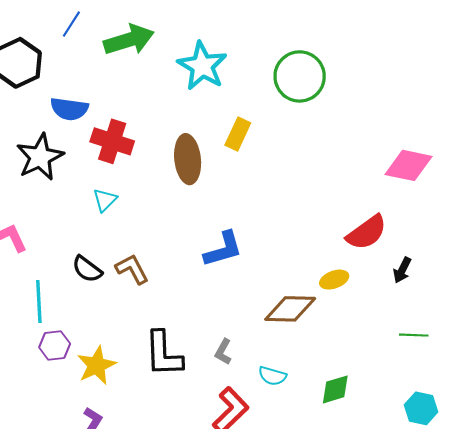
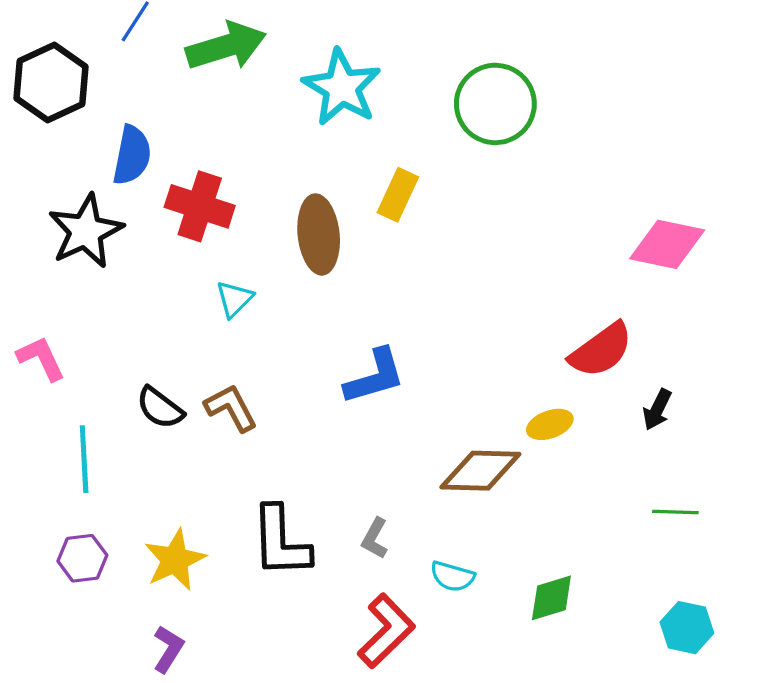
blue semicircle: (69, 109) -> (132, 155), turned -87
cyan triangle: (105, 200) -> (234, 299), moved
purple hexagon: (55, 346) -> (82, 558), moved

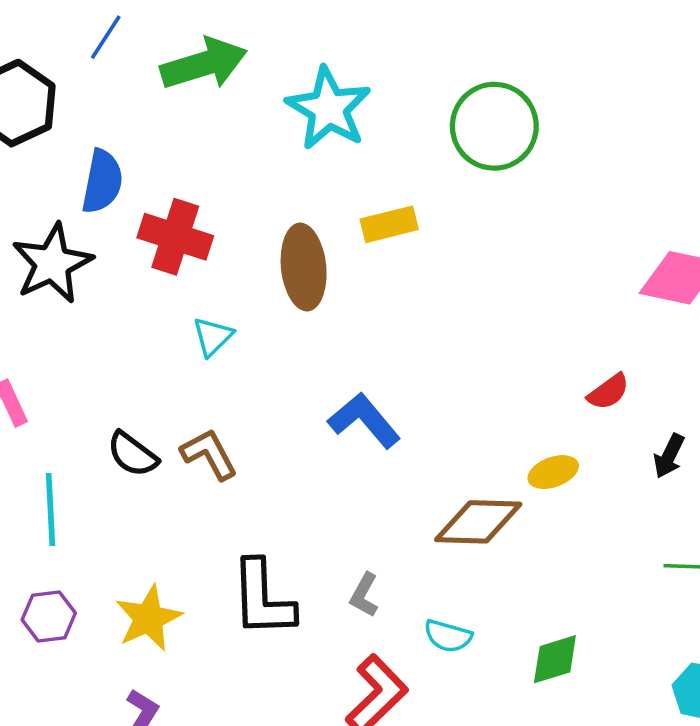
yellow rectangle: (398, 195) -> (389, 224), turned 51
red semicircle: (601, 350) -> (608, 392), size x0.6
blue L-shape: (375, 377) -> (364, 420), turned -114

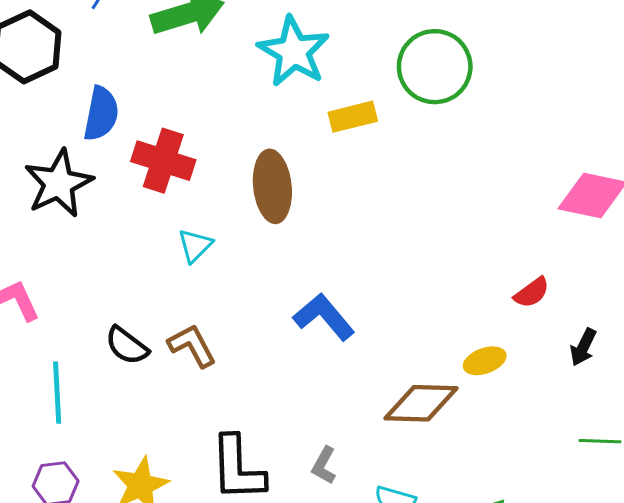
yellow rectangle: (389, 224) -> (353, 117), moved

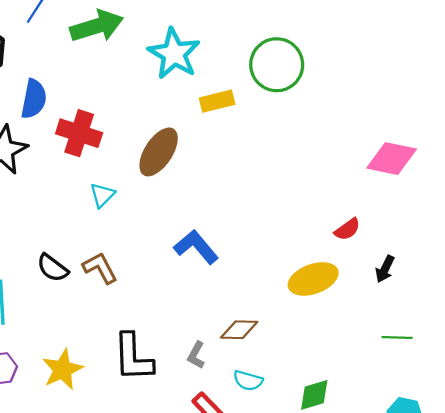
brown ellipse: (272, 186) -> (159, 152), turned 39
yellow ellipse: (485, 361) -> (313, 279), size x1.6
brown diamond: (421, 403) -> (239, 330), moved, size x0.7

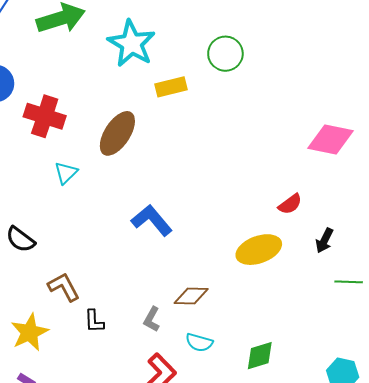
green circle: (277, 65) -> (225, 54), size x0.7
brown L-shape: (100, 268) -> (64, 287), moved
green line: (397, 337) -> (349, 282), moved
black L-shape: (133, 357) -> (94, 321), size x0.5

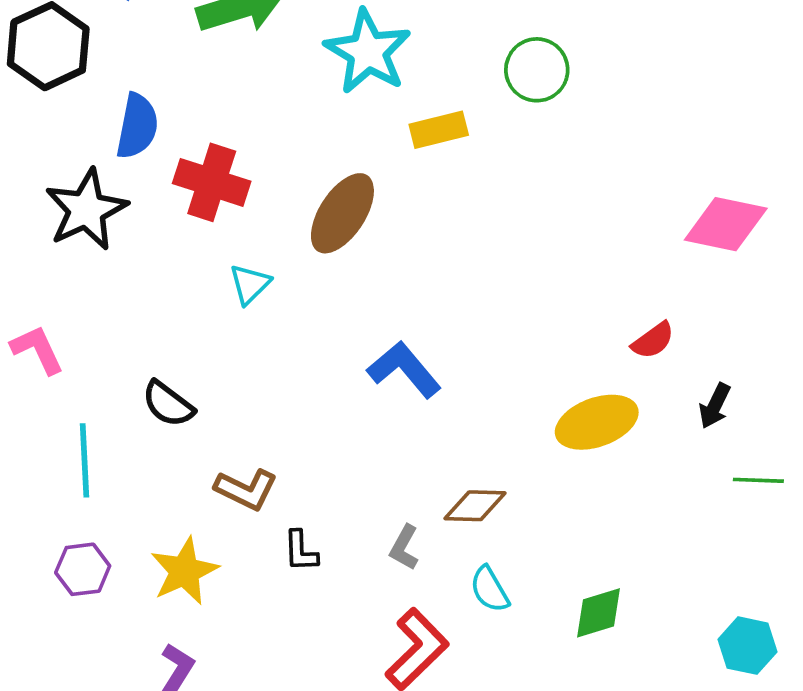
brown L-shape: (64, 287) -> (246, 489), turned 144
cyan semicircle: (199, 342) -> (490, 589), turned 44

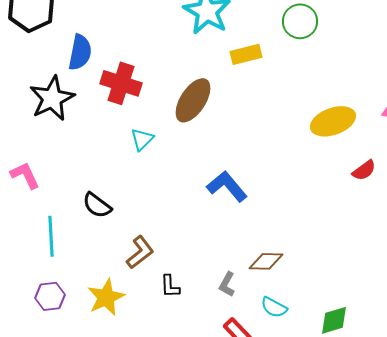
yellow ellipse: (597, 422) -> (333, 121), moved
brown L-shape: (246, 489) -> (140, 252), turned -64
cyan semicircle: (490, 589) -> (274, 307), turned -32

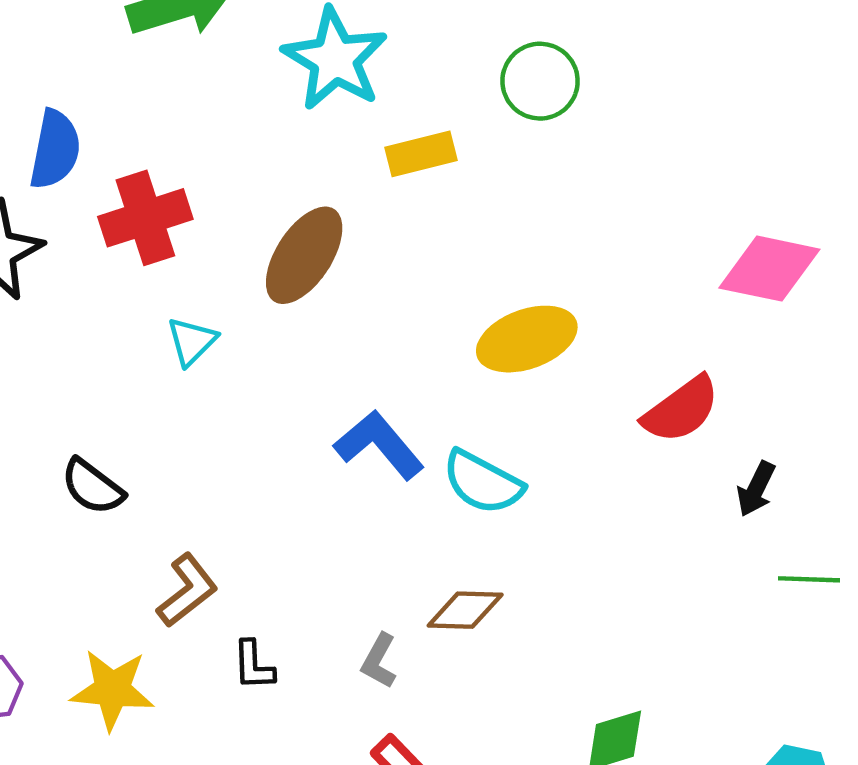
red cross: (121, 83) -> (145, 218), turned -36
yellow ellipse: (333, 121) -> (527, 339), moved
red semicircle: (364, 170) -> (681, 410), size x1.5
yellow star: (106, 297) -> (112, 690), turned 30
cyan semicircle: (274, 307) -> (483, 482), moved, size x1.4

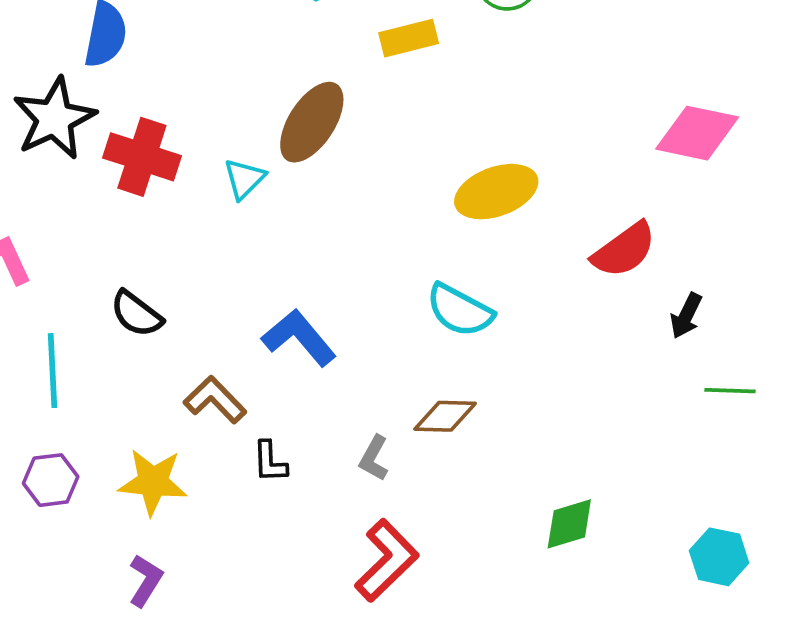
red cross: (145, 218) -> (142, 157), moved, turned 36
cyan triangle: (192, 341) -> (244, 179), moved
blue L-shape: (379, 445) -> (299, 338), moved
brown L-shape: (187, 590) -> (215, 400), turned -96

